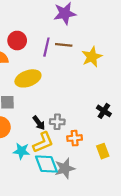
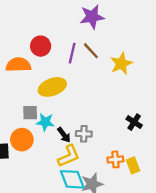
brown line: (64, 45) -> (91, 51), turned 42
orange cross: (75, 138) -> (115, 159), moved
cyan star: (21, 151) -> (45, 122), moved

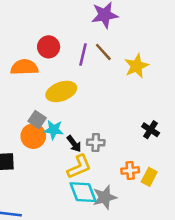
gray square: (30, 113) -> (37, 120), turned 35
orange circle: (22, 140) -> (33, 136), moved
yellow rectangle: (133, 165) -> (149, 177), turned 49

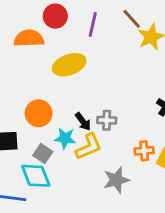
brown line: (103, 52) -> (132, 19), moved
gray square: (37, 120) -> (43, 154), moved
cyan star: (54, 130) -> (65, 138), moved
cyan diamond: (83, 192) -> (36, 176), moved

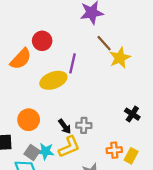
purple line: (93, 24) -> (73, 63), moved
orange semicircle: (29, 38) -> (21, 59), turned 135
cyan star: (65, 138) -> (46, 151), moved

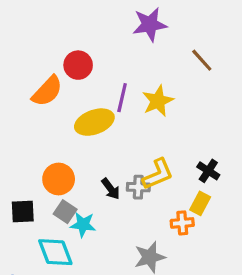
brown line: (104, 43) -> (202, 60), moved
yellow star: (120, 58) -> (158, 101), moved
yellow L-shape: (69, 147) -> (158, 174), moved
gray square: (32, 152) -> (65, 212), moved
yellow rectangle: (131, 156) -> (200, 203), moved

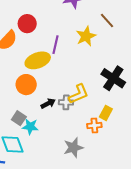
yellow star: (158, 101) -> (86, 36), moved
black cross: (208, 171) -> (113, 78), moved, size x1.6
orange circle: (59, 179) -> (26, 85), moved
black arrow: (111, 189) -> (48, 103), turned -80

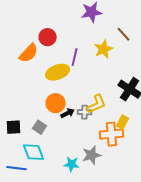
orange circle: (26, 85) -> (56, 103), moved
orange cross: (94, 126) -> (112, 134), size x1.6
cyan star: (30, 127) -> (72, 164), moved

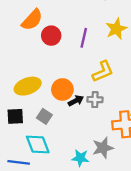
red circle: (48, 37) -> (51, 36), moved
orange semicircle: (29, 53) -> (32, 20), moved
yellow ellipse: (58, 72) -> (28, 86), moved
yellow L-shape: (97, 104) -> (103, 72), moved

